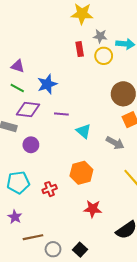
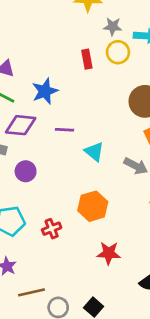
red rectangle: (80, 49) -> (87, 59), moved

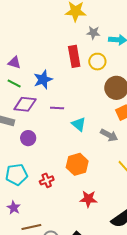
yellow circle: (118, 52) -> (97, 62), moved
red rectangle: (87, 59) -> (74, 56), size x1.5

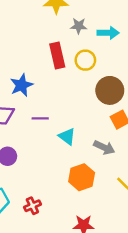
orange hexagon: (77, 164) -> (82, 177), moved

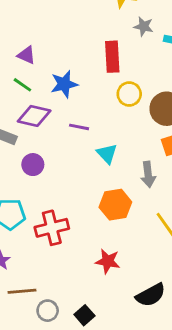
yellow circle: (85, 60) -> (129, 94), moved
gray arrow: (104, 147) -> (148, 174), turned 48
red cross: (32, 206) -> (52, 228), size x1.6

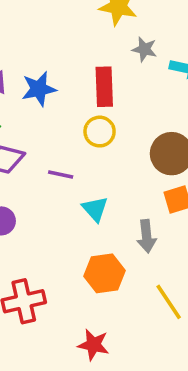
blue star: (64, 84) -> (39, 89), moved
yellow circle: (129, 94) -> (100, 132), moved

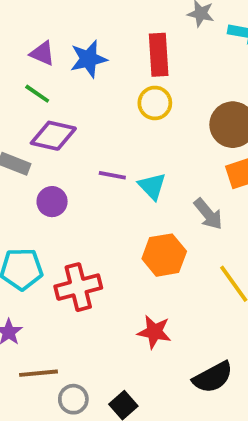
purple line: (61, 175) -> (112, 175), moved
gray arrow: (147, 236) -> (208, 214), turned -32

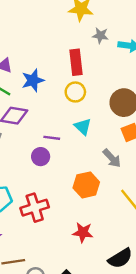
blue star: (88, 59) -> (33, 80), moved
cyan triangle: (152, 186) -> (83, 127), moved
purple circle: (52, 202) -> (41, 157), moved

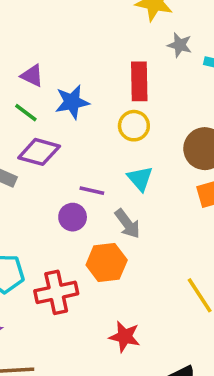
gray arrow: (112, 158) -> (127, 224), moved
orange hexagon: (86, 185) -> (107, 263), moved

